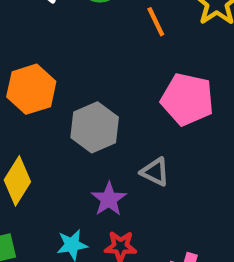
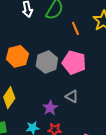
pink pentagon: (187, 99) -> (74, 62), moved
gray hexagon: (95, 127) -> (47, 62), moved

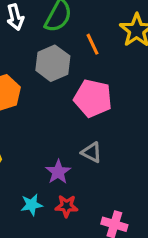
gray hexagon: (47, 62) -> (53, 63), moved

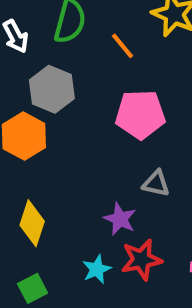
gray hexagon: (53, 63) -> (52, 89), moved
red star: (67, 206) -> (141, 260), size x1.4

